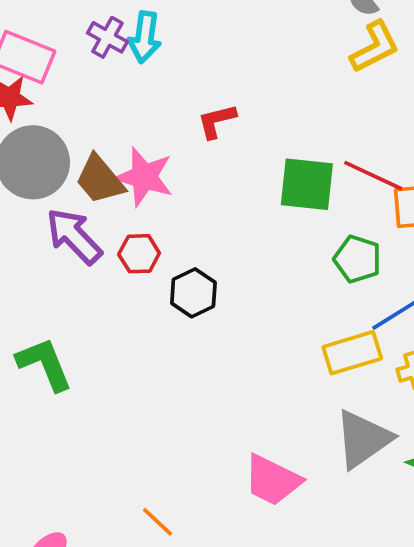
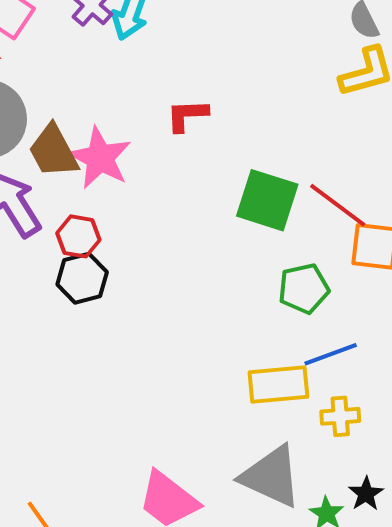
green pentagon: (357, 259) -> (304, 289), turned 30
black hexagon: (193, 293) -> (82, 278), moved
gray triangle: (363, 439) -> (271, 476), turned 48

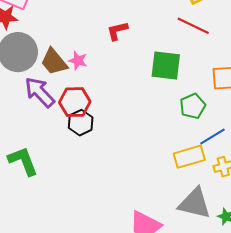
pink star: (100, 158) -> (78, 61), size x0.6
red line: (338, 205) -> (193, 26), moved
red hexagon: (78, 236) -> (75, 102), size x1.4

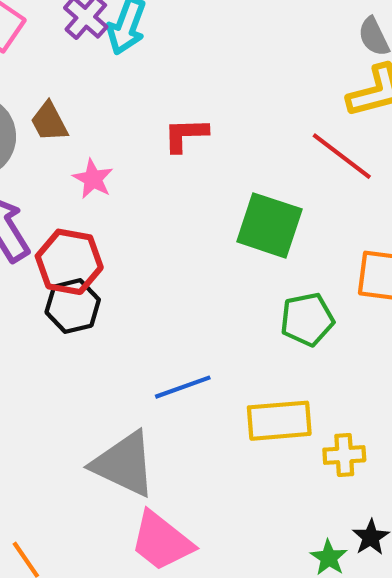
brown trapezoid: (54, 62) -> (49, 122), moved, size x0.7
blue line: (213, 136) -> (183, 387), moved
gray triangle: (195, 203) -> (124, 464), moved

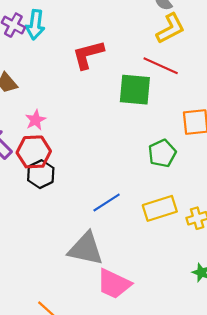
red L-shape: (186, 135) -> (88, 55), moved, size x1.4
pink star: (93, 179) -> (35, 120), moved, turned 30
green square: (269, 225) -> (135, 90), moved

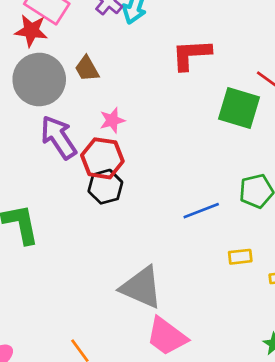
blue line: (107, 203) -> (201, 211), moved
yellow rectangle: (160, 208) -> (240, 257), size x0.6

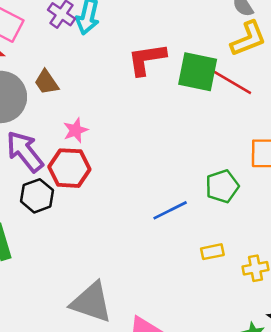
green square: (239, 108) -> (198, 72), moved
black hexagon: (105, 187) -> (37, 196), moved
gray triangle: (141, 287) -> (91, 302), moved

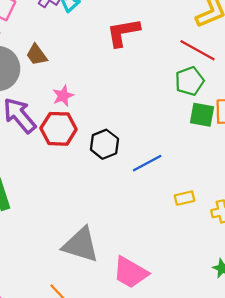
green square: (198, 72) -> (202, 115), moved, size x0.7
green pentagon: (222, 186) -> (190, 81), moved
black hexagon: (37, 196) -> (104, 144), moved

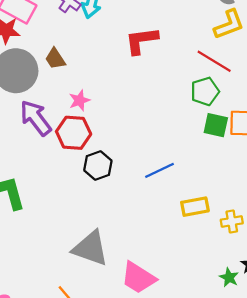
black hexagon: (104, 144) -> (98, 165), moved
yellow rectangle: (185, 198) -> (195, 207), size x1.4

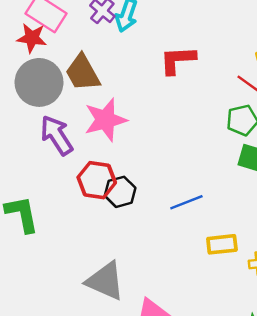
brown trapezoid: (55, 59) -> (83, 73), size x1.6
pink star: (79, 100) -> (105, 120), size x1.8
red hexagon: (74, 133) -> (97, 180), moved

